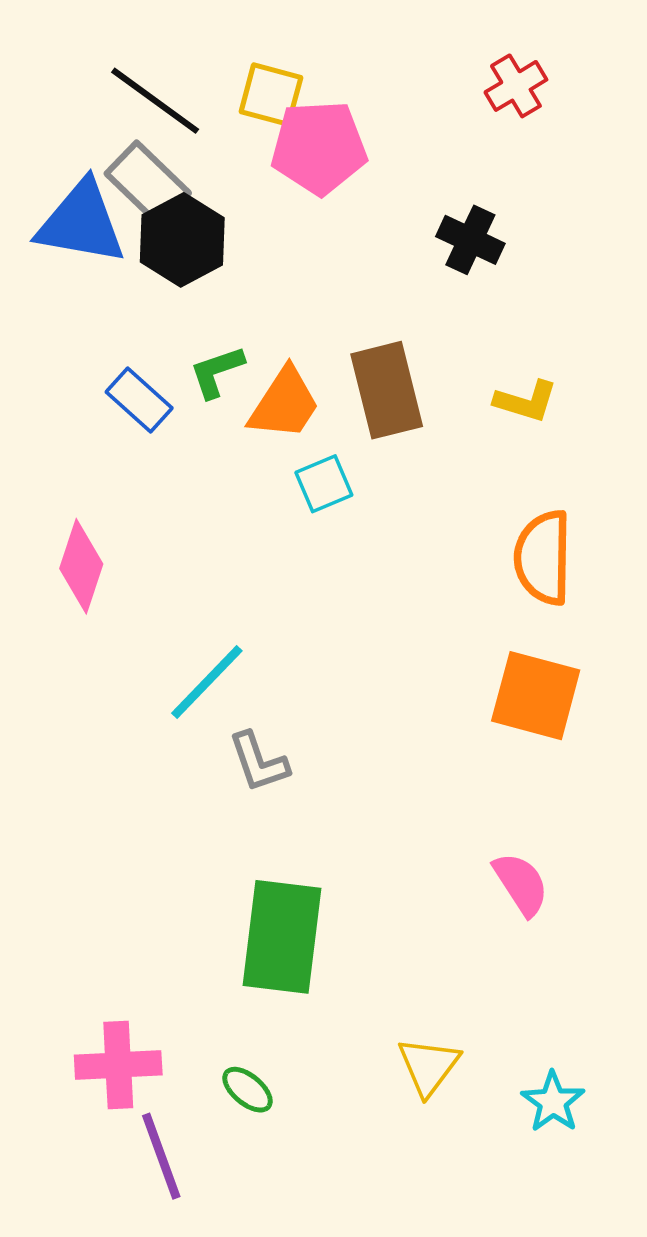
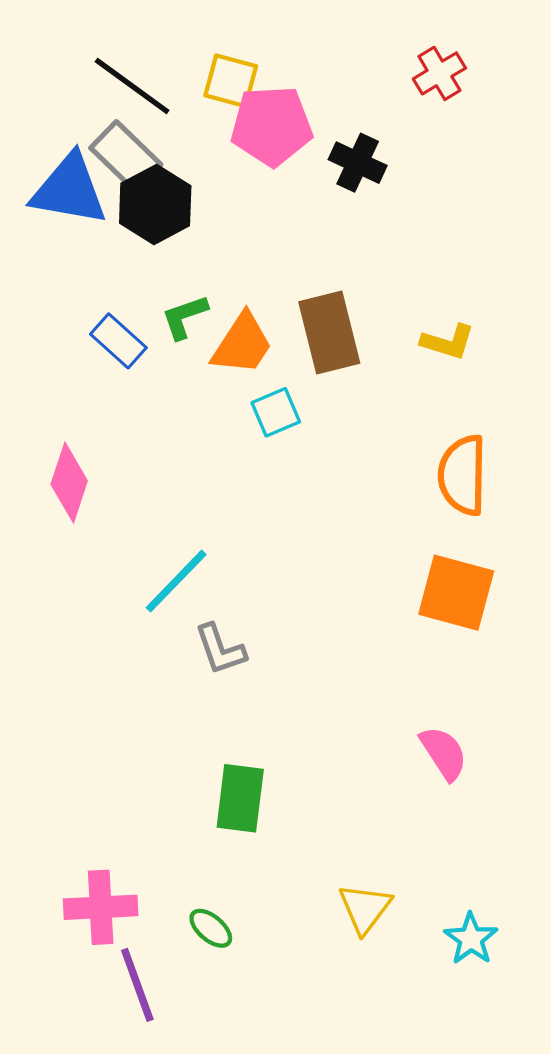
black cross: (470, 240) -> (358, 163), moved
green rectangle: (282, 937) -> (240, 798), size x0.7

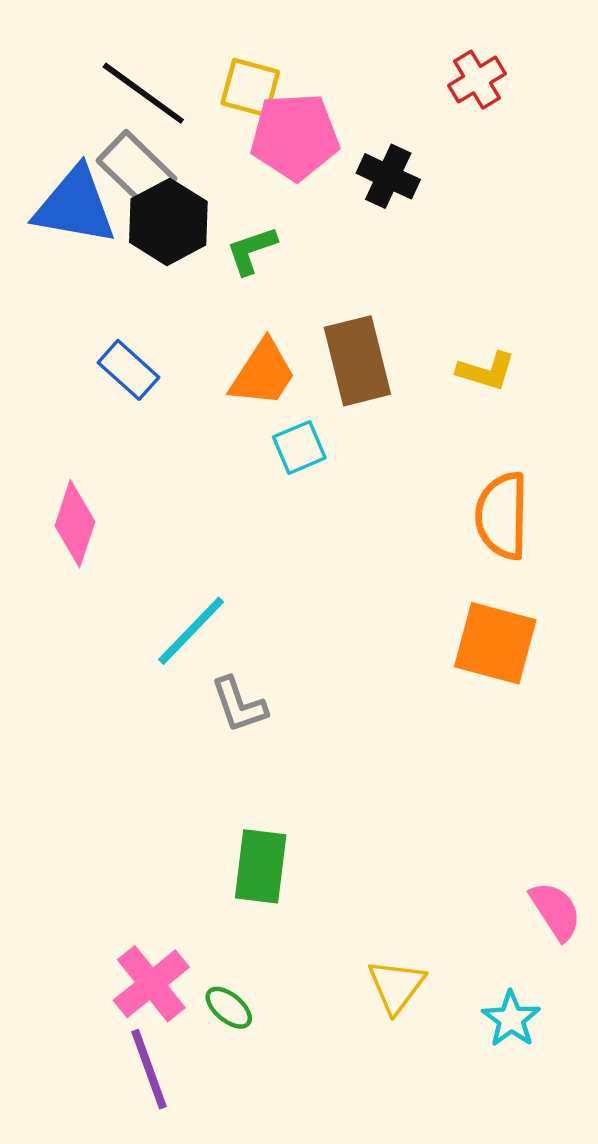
green L-shape: (185, 317) -> (252, 250), moved
pink semicircle: (444, 753) -> (556, 911), moved
pink cross: (101, 907) -> (151, 984), moved, turned -36

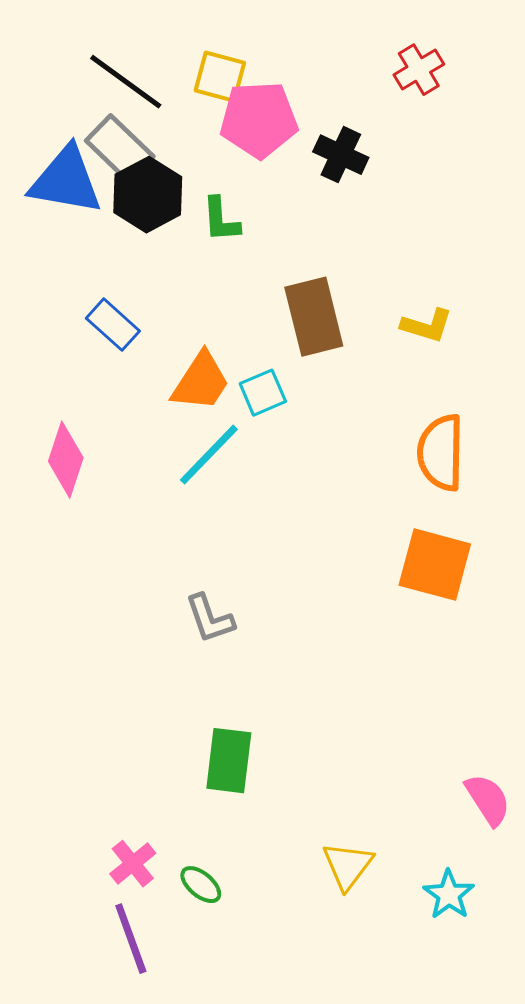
green L-shape: (252, 250) -> (221, 220), turned -75
orange trapezoid: (263, 373) -> (201, 382), moved
cyan line: (191, 631) -> (209, 455), moved
pink cross: (151, 984) -> (133, 864), size x0.7

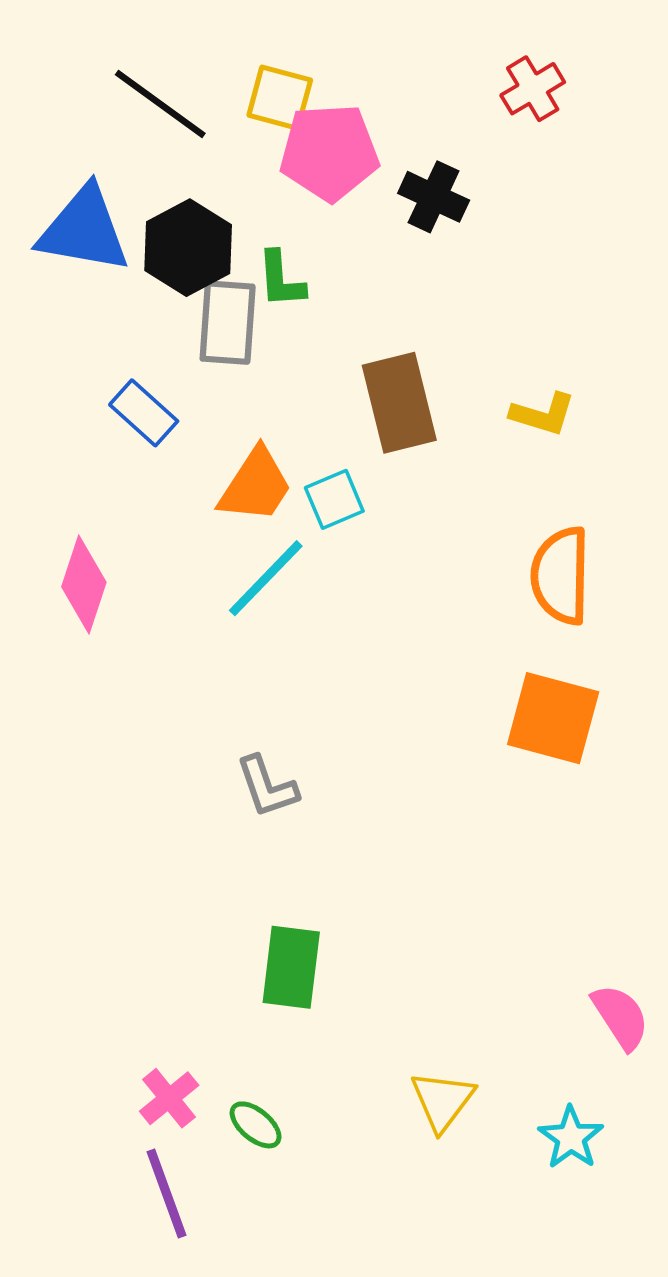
gray rectangle: (120, 149) -> (228, 323), moved, turned 50

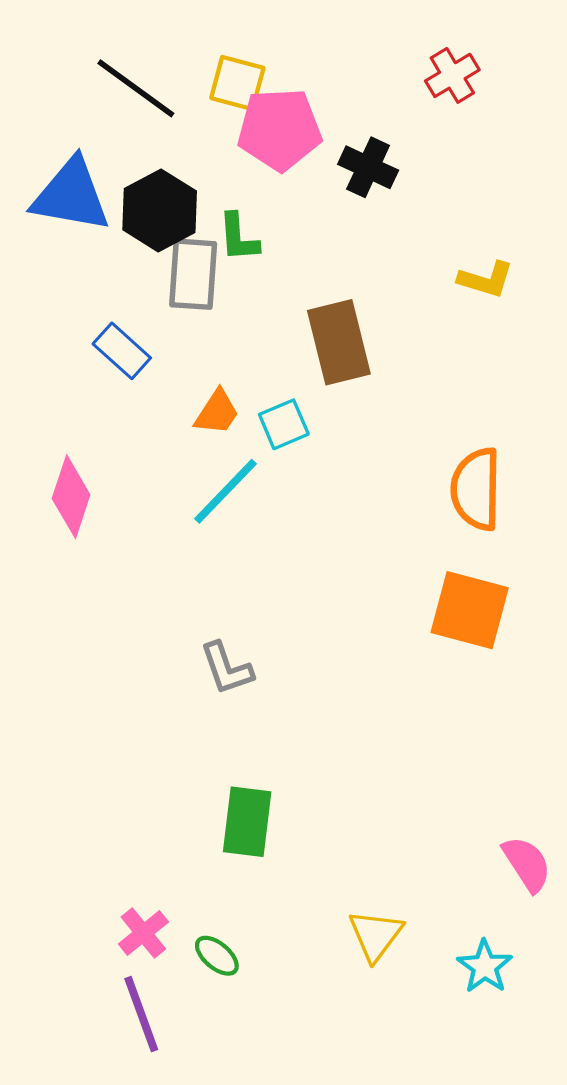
yellow L-shape: (543, 414) -> (486, 280), moved
orange trapezoid: (256, 485) -> (217, 412), size x0.7

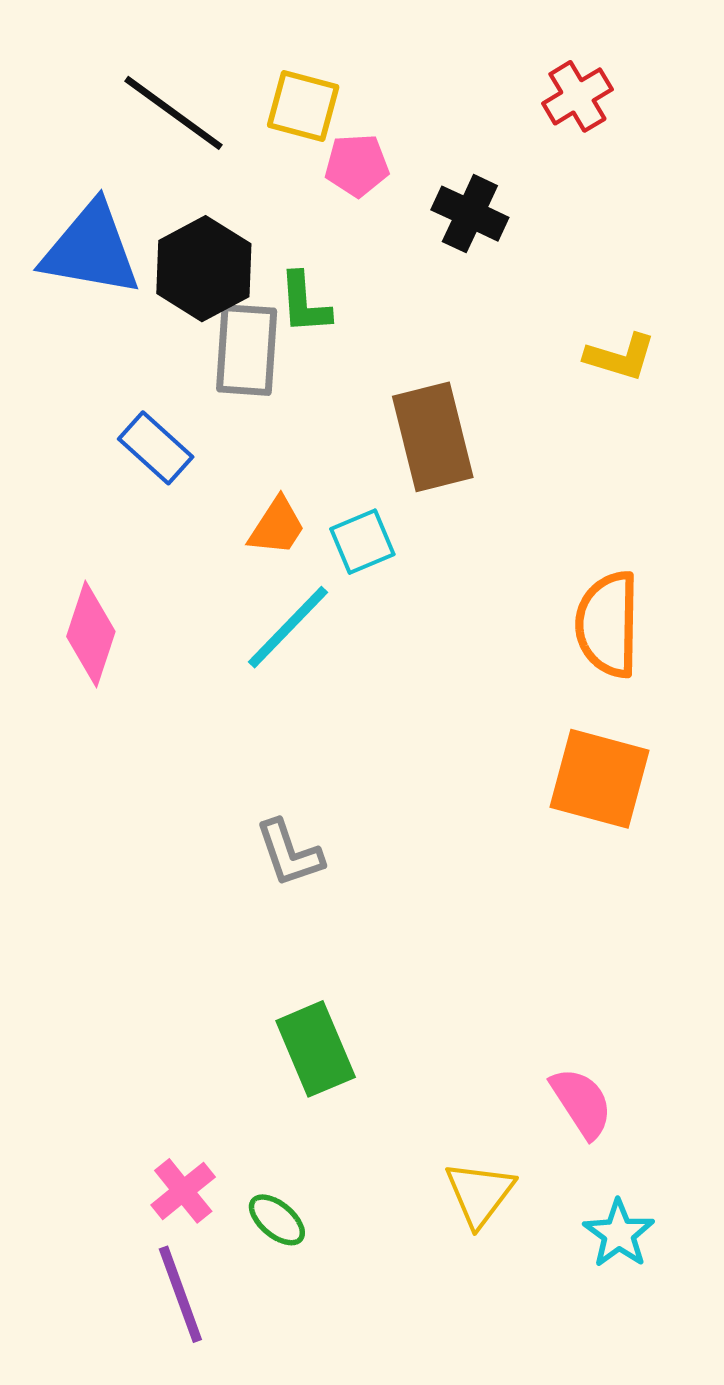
pink pentagon: (279, 129) -> (357, 165), size x0.6
green rectangle: (247, 822) -> (316, 1049), turned -30
pink semicircle: (527, 864) -> (582, 1103), moved

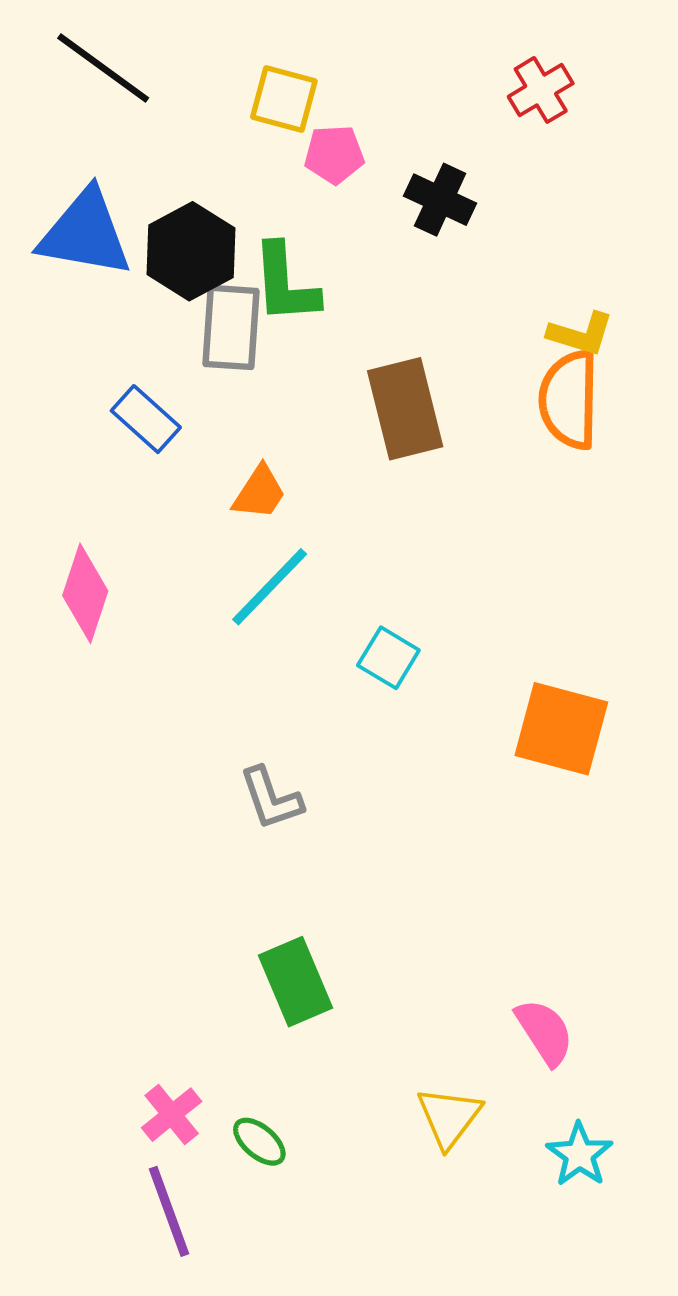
black line: (174, 113) -> (103, 68), moved
green L-shape: (305, 303) -> (285, 284), size x1.4
cyan square: (362, 542) -> (388, 658), moved, turned -36
orange semicircle: (608, 624) -> (569, 400), moved

